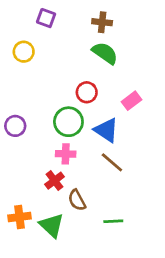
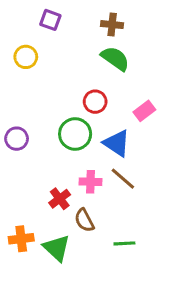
pink cross: (66, 154) -> (90, 182), moved

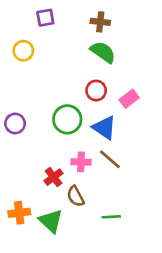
purple square: (50, 20) -> (45, 18), turned -30
red circle: (95, 102) -> (96, 91), moved

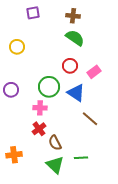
yellow circle: (23, 51) -> (17, 47), moved
brown line: (110, 159) -> (90, 119), moved
pink cross: (81, 162) -> (40, 108), moved
green triangle: (51, 221) -> (55, 165), moved

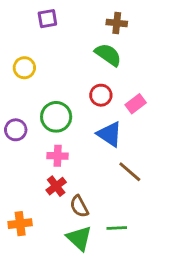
brown cross: (73, 16) -> (117, 23), moved
green circle: (49, 87) -> (56, 117), moved

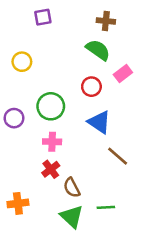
pink rectangle: (136, 104) -> (123, 73), moved

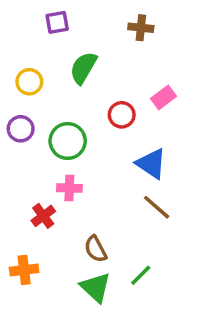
green semicircle: (98, 50) -> (83, 68), moved, turned -95
purple circle: (14, 118) -> (21, 129), moved
blue triangle: (99, 122) -> (151, 164), moved
red cross: (51, 169) -> (43, 216), moved
green line: (106, 207) -> (141, 275), turned -42

